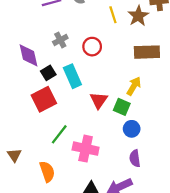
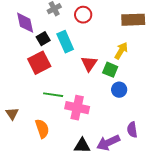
green line: (59, 134) -> (53, 95), turned 60
purple semicircle: (135, 158) -> (132, 130), moved

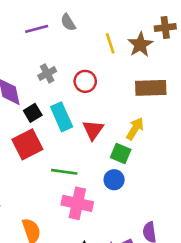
red triangle: (89, 64) -> (93, 130), moved
blue circle: (119, 90) -> (114, 180), moved
green line: (53, 95) -> (64, 172), moved

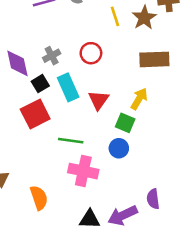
gray cross: (47, 73) -> (52, 56), moved

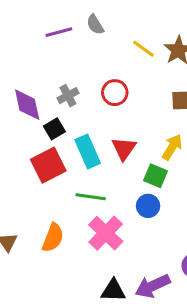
yellow line: (115, 16) -> (143, 49), turned -36
cyan rectangle: (68, 87) -> (88, 152), moved
pink cross: (83, 171) -> (106, 233), turned 32
orange semicircle: (39, 198) -> (53, 238), moved, turned 40

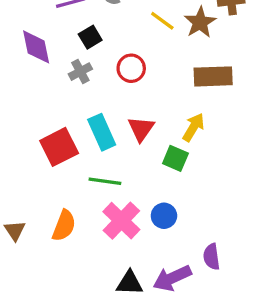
purple diamond: (27, 105) -> (36, 47), moved
black square: (54, 129) -> (90, 37), moved
blue circle: (148, 206) -> (164, 216), moved

